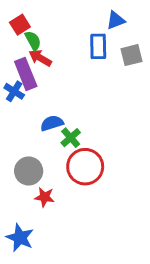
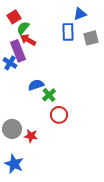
green semicircle: (33, 41) -> (23, 28), turned -112
red circle: (85, 167) -> (59, 115), size x0.7
gray circle: (29, 171) -> (12, 129), moved

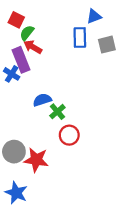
red square: (14, 17) -> (16, 20), turned -32
red star: (31, 136) -> (36, 160), size x1.5

